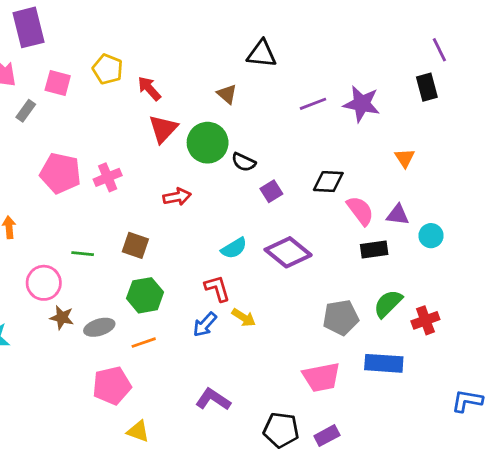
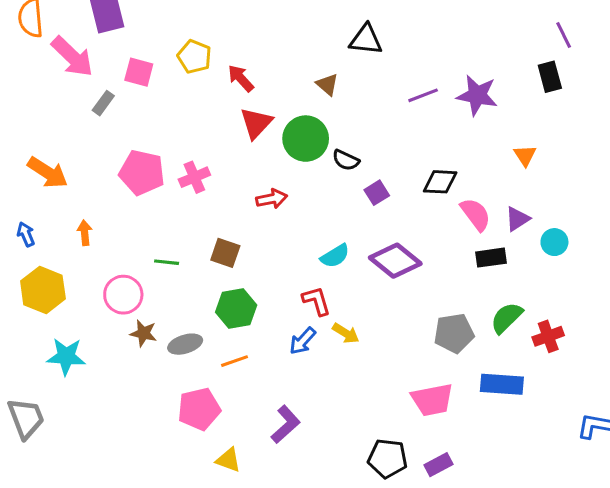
purple triangle: (398, 215) -> (517, 219), turned -40
purple L-shape: (213, 399) -> (286, 424), moved, turned 104

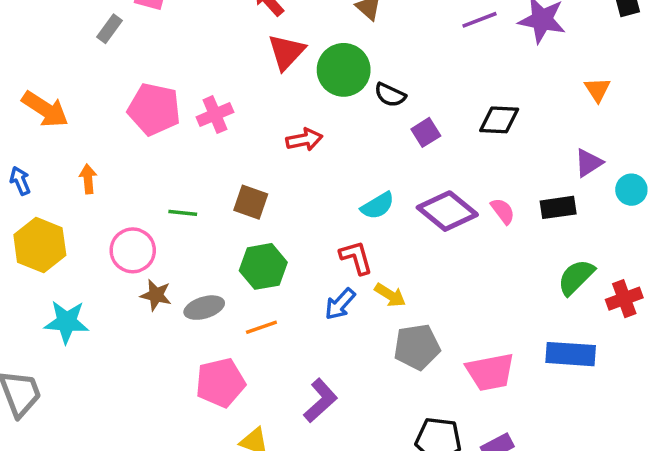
pink semicircle: (476, 214) -> (503, 211), moved, size x0.7
gray pentagon: (454, 333) -> (417, 347), moved

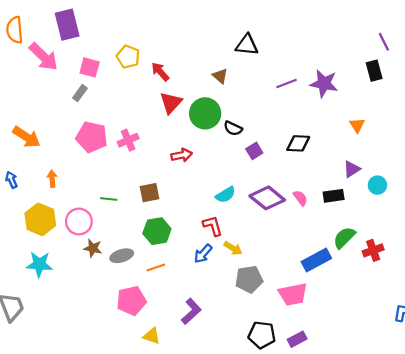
gray rectangle: (109, 29) -> (80, 93), moved
brown square: (251, 202) -> (150, 193), turned -30
yellow hexagon: (40, 245) -> (40, 219), moved
blue rectangle: (571, 354) -> (316, 260), moved, turned -32

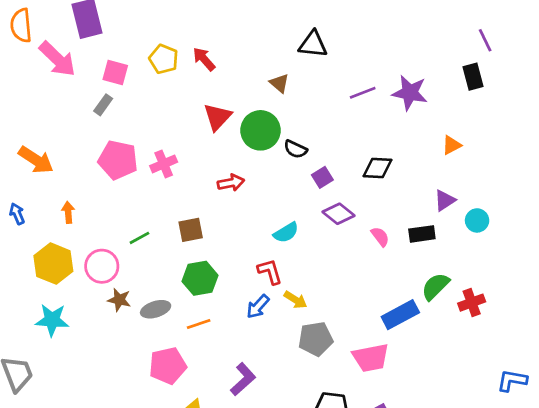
red arrow: (160, 72) -> (204, 59), moved
orange triangle: (357, 125) -> (451, 145), turned 35
purple diamond: (267, 198) -> (338, 214), moved, size x0.7
green line: (109, 199) -> (139, 238), turned -35

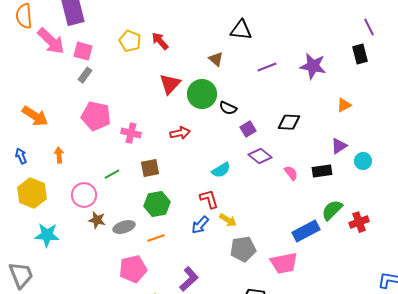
pink square: (115, 73) -> (83, 51), moved
purple line: (363, 93) -> (267, 67), moved
pink cross: (164, 164) -> (131, 133), moved, turned 36
yellow hexagon: (53, 264) -> (32, 193), moved

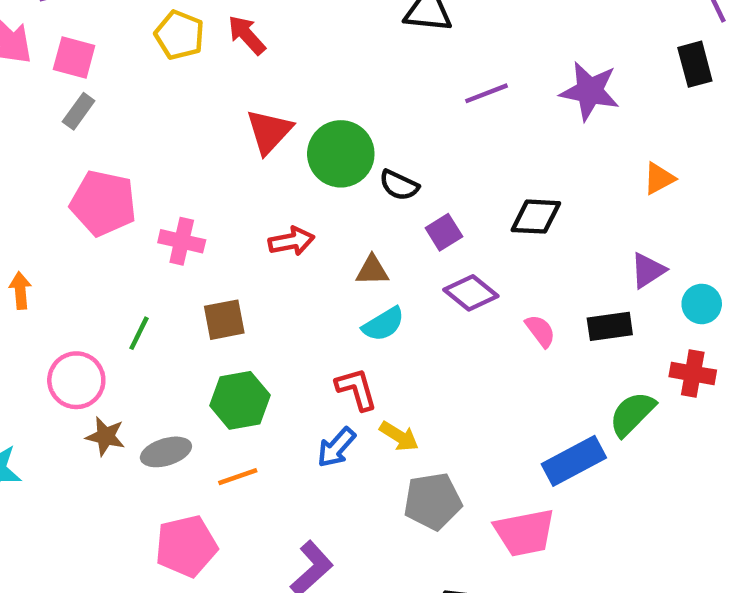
brown triangle: (216, 59) -> (372, 270), moved, turned -42
green line: (112, 174) -> (139, 333), turned -35
red cross: (359, 222) -> (693, 373), moved, turned 30

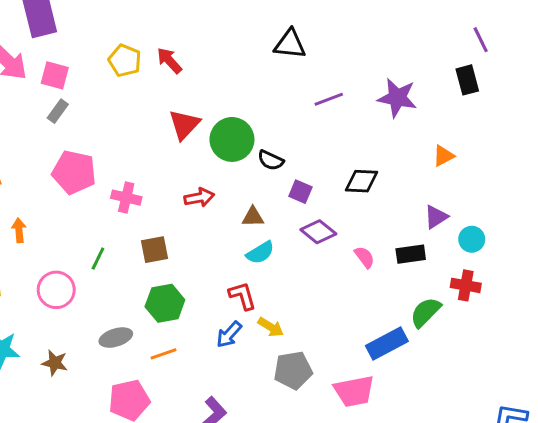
purple square: (444, 232) -> (300, 192), turned -35
brown star: (105, 436) -> (55, 363), moved

